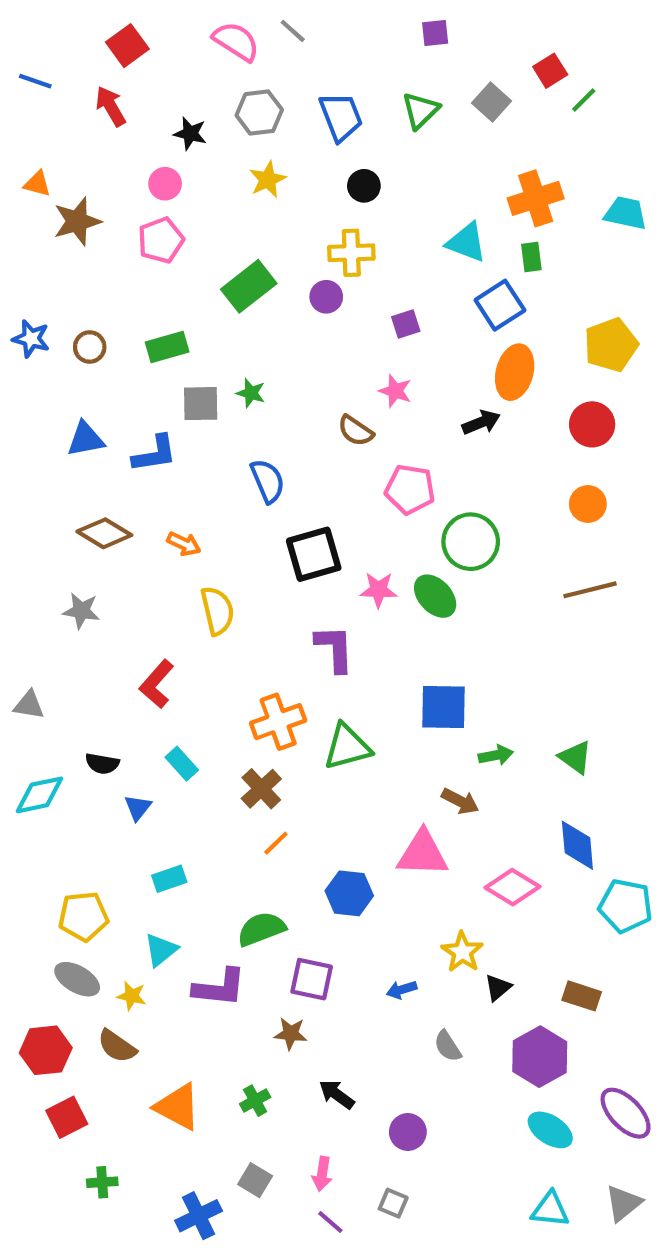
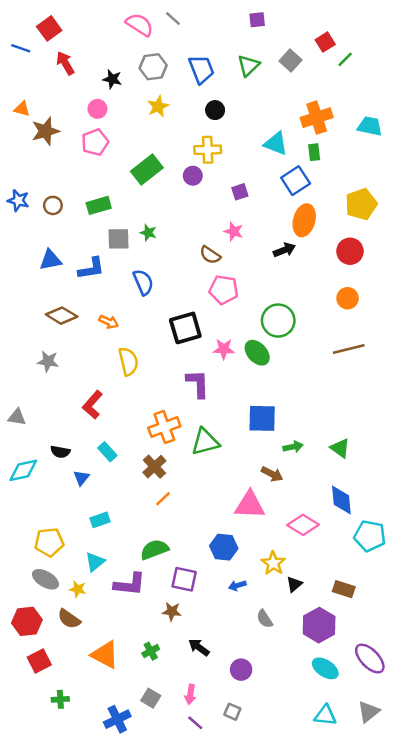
red square: (127, 46) -> (49, 28), moved
blue semicircle: (268, 481) -> (143, 282), moved
pink pentagon: (410, 489) -> (224, 290), moved
blue hexagon: (349, 893) -> (224, 547), moved

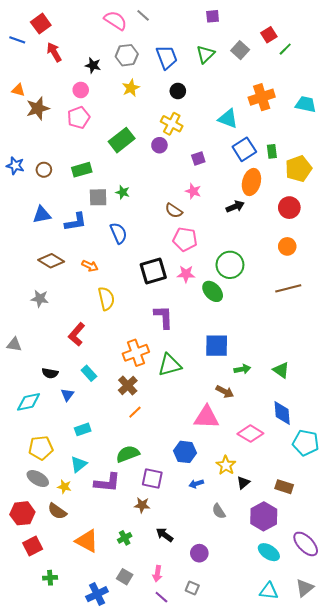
yellow cross: (208, 150) -> (172, 124), turned 30
green rectangle: (314, 152) -> (272, 151), moved
pink star: (224, 349) -> (186, 274), moved
cyan diamond: (23, 470) -> (29, 402), moved

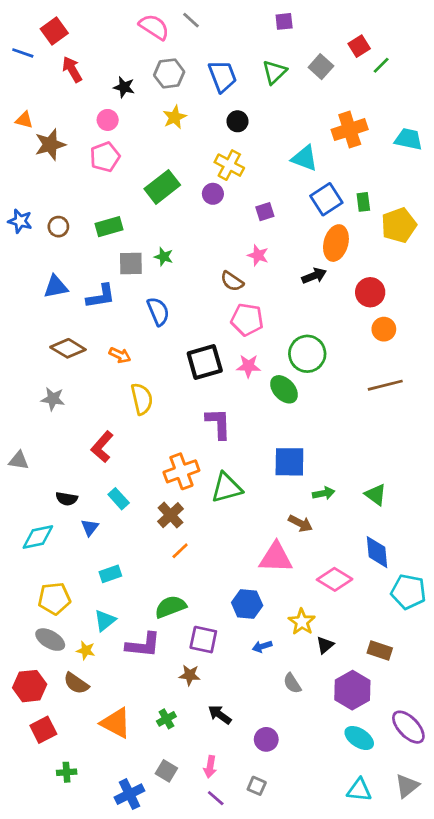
red circle: (289, 208) -> (370, 292), moved

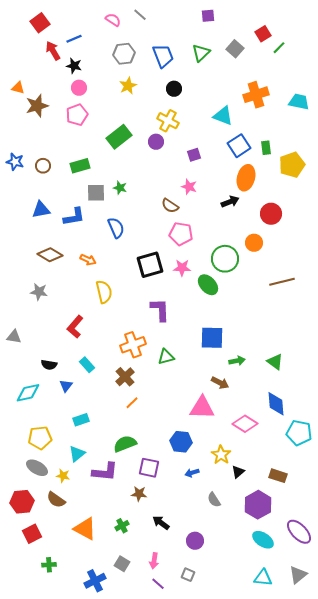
pink semicircle: (154, 27) -> (113, 20), size x0.7
blue line: (23, 53) -> (74, 39), moved, turned -42
black star: (124, 87) -> (74, 66), moved
orange circle: (384, 329) -> (254, 243), moved
green triangle: (227, 488) -> (166, 357), size x0.7

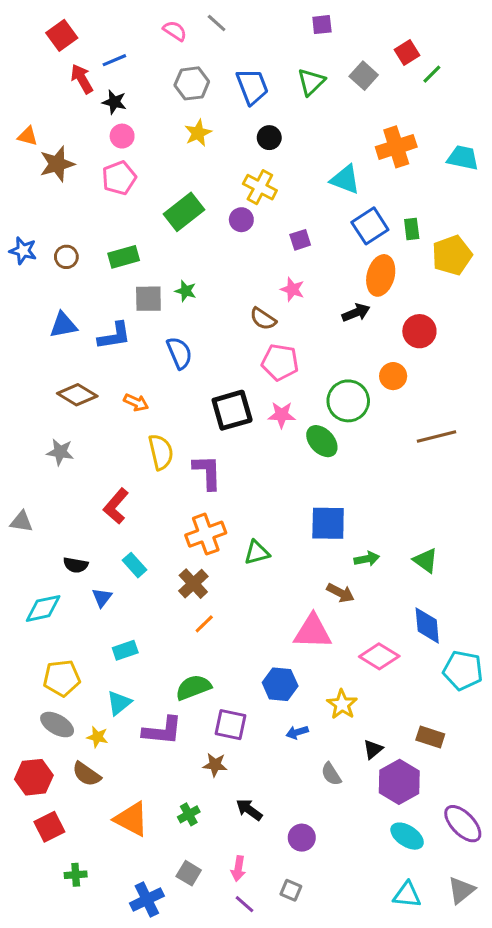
purple L-shape: (160, 310) -> (207, 472), moved
black triangle: (238, 472) -> (373, 749), moved

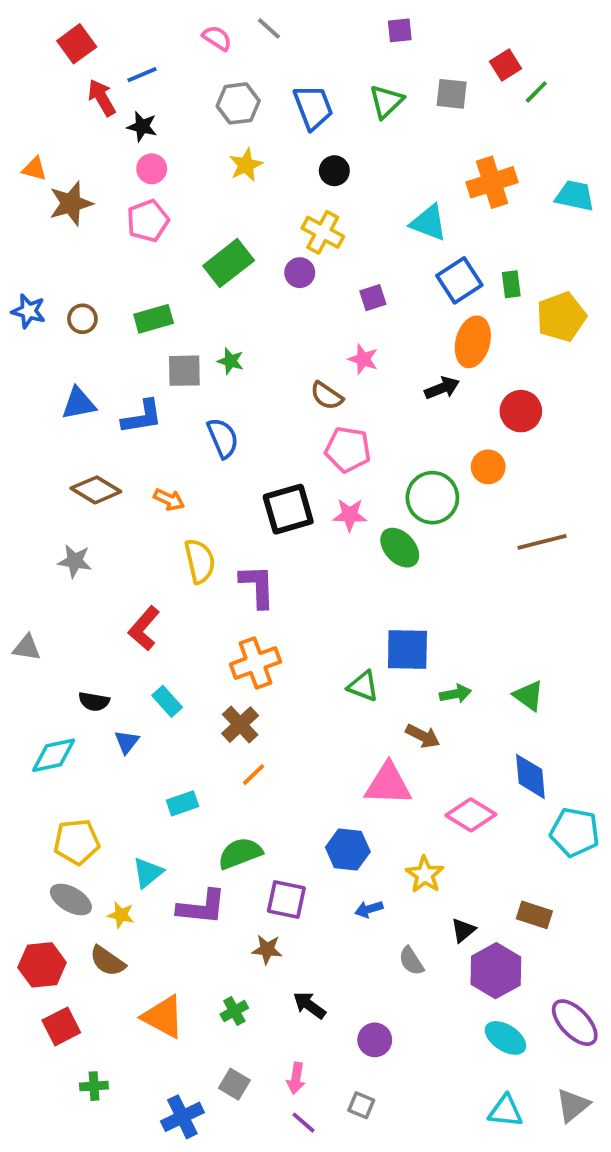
gray square: (364, 76) -> (452, 94), turned -36
green triangle: (257, 553) -> (363, 686), moved, turned 36
cyan rectangle: (125, 650) -> (182, 803), moved

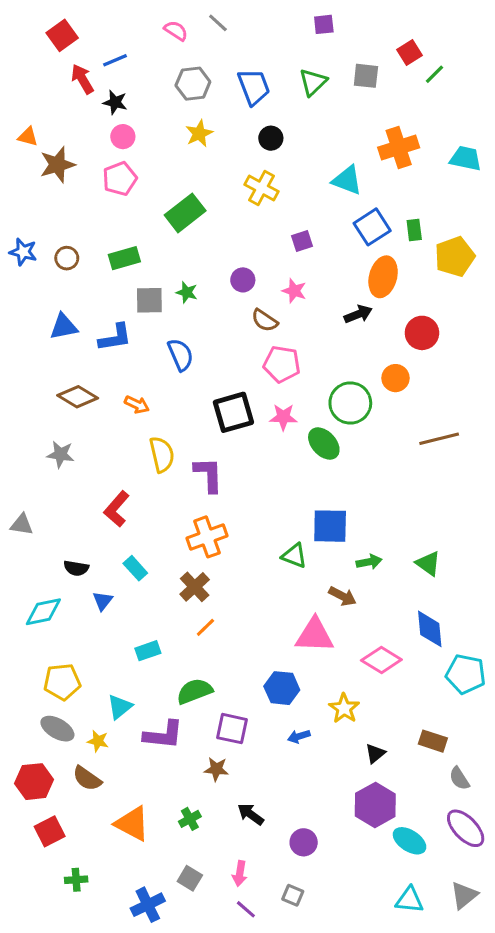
purple circle: (300, 273) -> (243, 280), moved
gray semicircle: (411, 961) -> (459, 778), moved
purple hexagon: (496, 971) -> (375, 805), moved

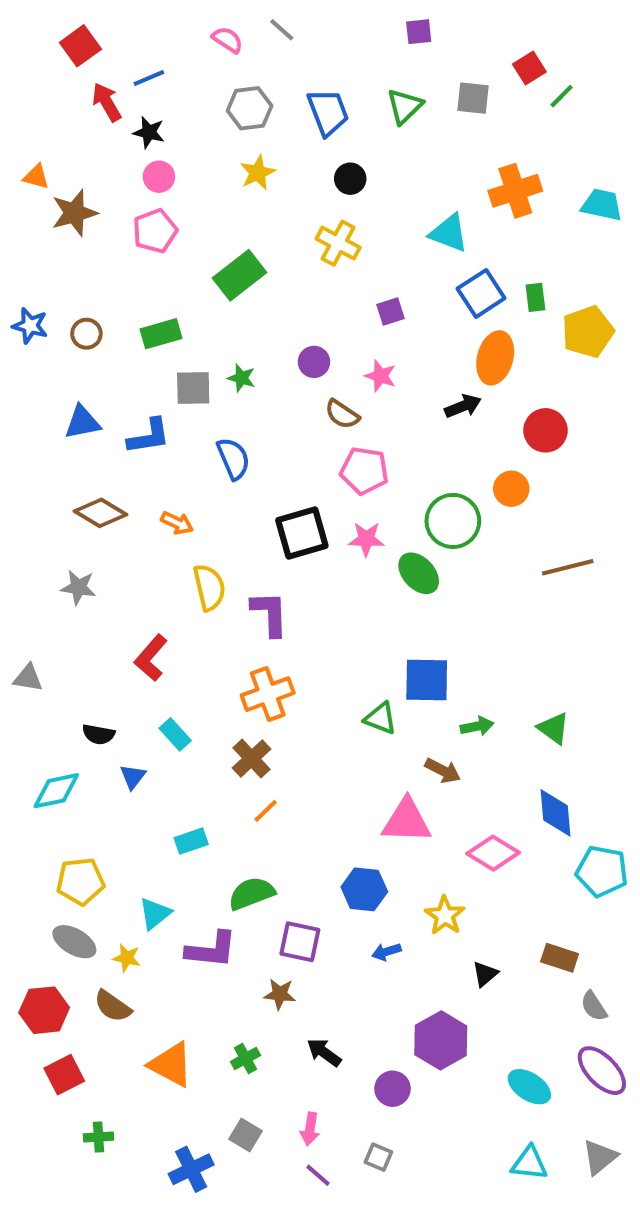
purple hexagon: (375, 805) -> (441, 1040), moved

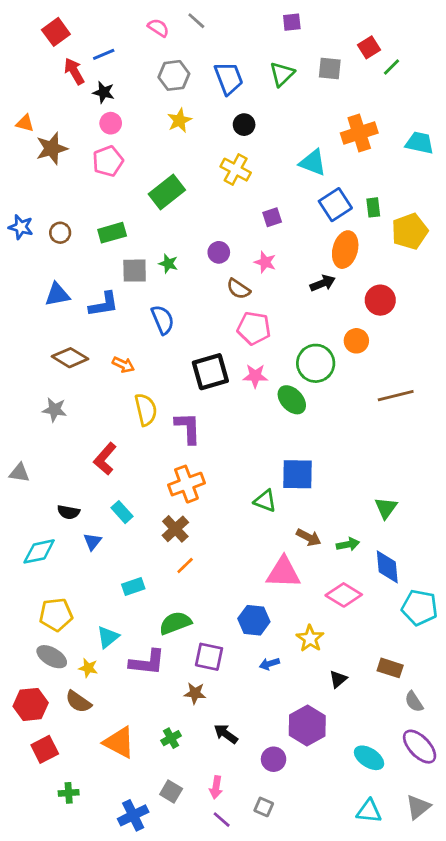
green arrow: (477, 726) -> (348, 544), moved
green triangle: (554, 728) -> (386, 508), turned 30

